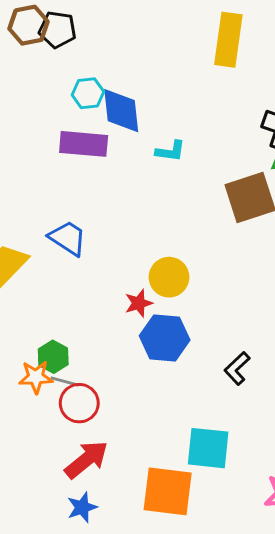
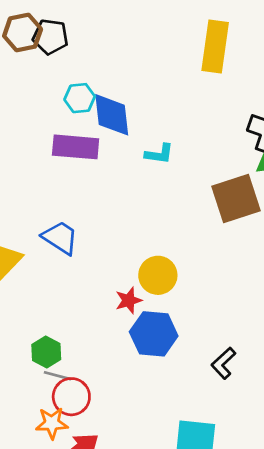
orange star: (36, 377) -> (52, 423), moved

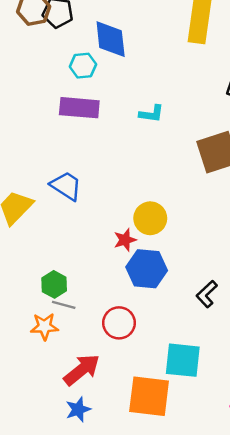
blue diamond: (112, 115) -> (111, 39), moved
red circle: (71, 397) -> (119, 323), moved
orange star: (52, 423) -> (44, 326), moved

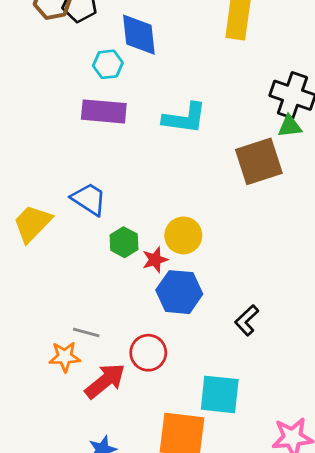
cyan L-shape: (151, 114) -> (185, 118), size x1.6
green hexagon: (54, 284) -> (124, 242), moved
red arrow: (82, 370) -> (105, 381), moved

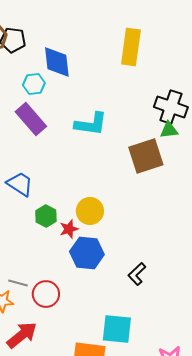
purple rectangle: (104, 111) -> (31, 119), turned 44
red circle: (148, 353) -> (46, 294), moved
red arrow: (105, 381) -> (22, 335), moved

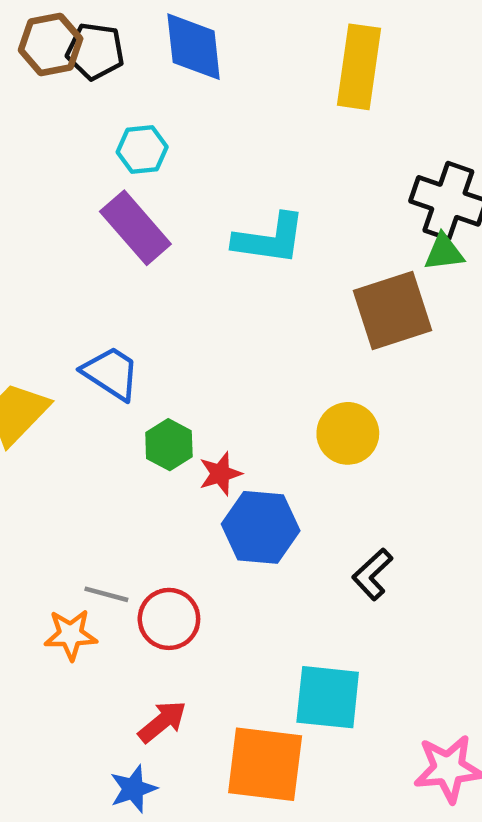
blue diamond: (57, 62) -> (194, 47), moved
yellow circle: (90, 211) -> (348, 433), moved
red arrow: (22, 335) -> (162, 722), moved, size x0.7

